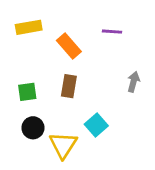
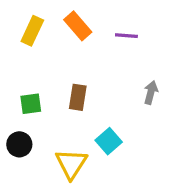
yellow rectangle: (29, 27) -> (32, 31), turned -55
orange rectangle: (69, 46) -> (78, 26), moved
black circle: (33, 128) -> (19, 144), moved

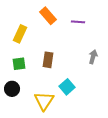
yellow rectangle: (32, 31) -> (20, 34), moved

